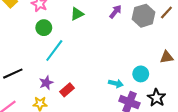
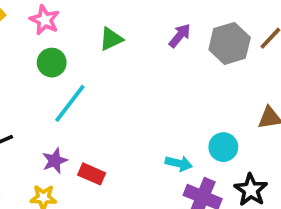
red rectangle: (67, 90) -> (92, 174), turned 64

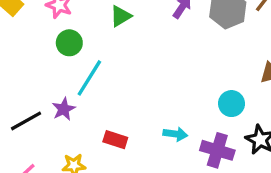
purple star: (55, 161) -> (64, 109), moved
cyan arrow: (179, 163) -> (175, 134), moved

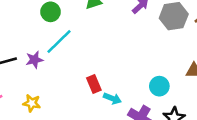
red rectangle: (115, 140) -> (94, 84), moved, turned 36

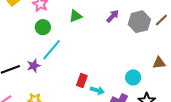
red rectangle: (94, 84) -> (82, 80), turned 48

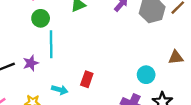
cyan line: (52, 50) -> (51, 44), turned -40
cyan arrow: (97, 90) -> (60, 90), moved

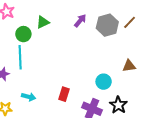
green circle: (41, 18) -> (23, 34), moved
red rectangle: (87, 79) -> (64, 94), moved

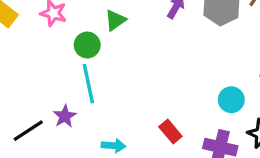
red rectangle: (64, 94) -> (170, 131), turned -48

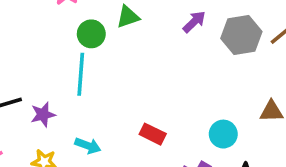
purple star: (65, 116) -> (43, 115), moved
red rectangle: (170, 131) -> (153, 134), moved, turned -40

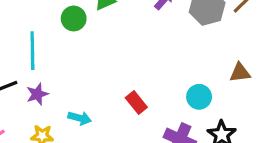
cyan line: (81, 74) -> (32, 51), moved
red rectangle: (153, 134) -> (136, 103), turned 30

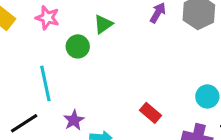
purple star: (37, 94) -> (74, 120), moved

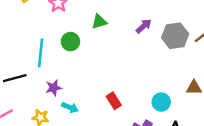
green circle: (78, 46) -> (70, 42), moved

